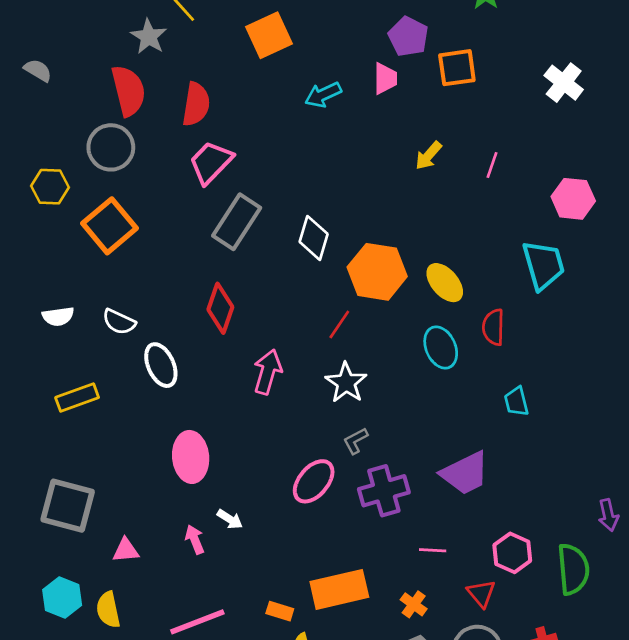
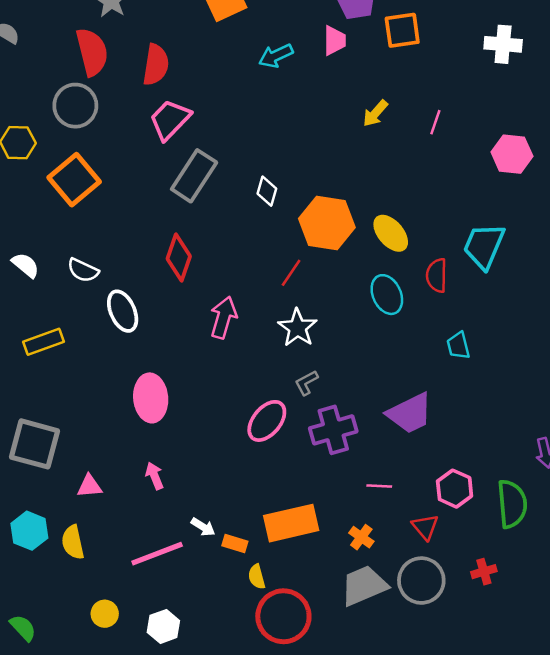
white cross: (564, 83) -> (503, 44), turned -33
white diamond: (314, 238) -> (267, 191), size x0.7
cyan trapezoid: (543, 265) -> (484, 246), moved, turned -141
white semicircle: (58, 316) -> (26, 265), turned -132
white arrow: (230, 519) -> (203, 527), moved

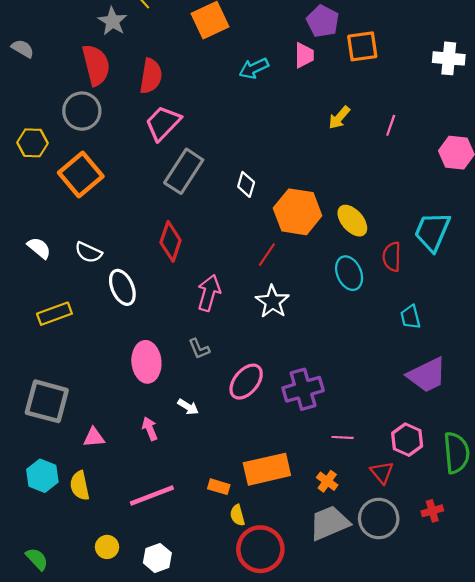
gray L-shape: (306, 383) -> (199, 349), moved, turned -85
purple trapezoid: (410, 413) -> (427, 375), moved
white arrow: (203, 527) -> (188, 407), moved

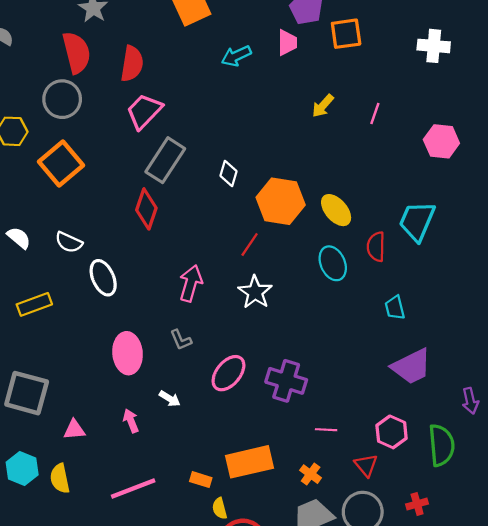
red diamond: (171, 241) -> (146, 209), moved
purple cross: (303, 389) -> (286, 381), turned 33

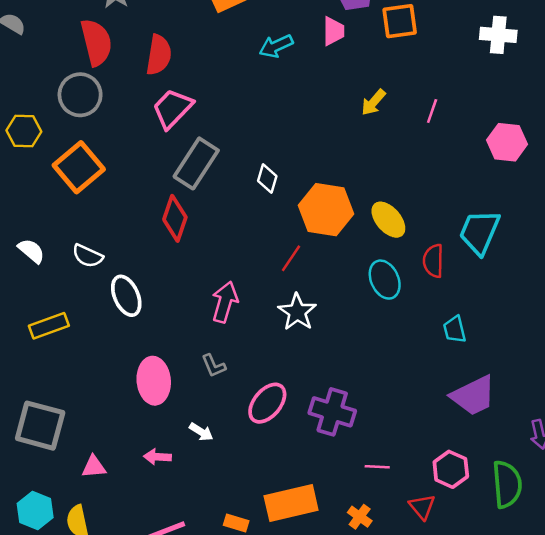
pink arrow: (131, 421) -> (157, 457), turned -65

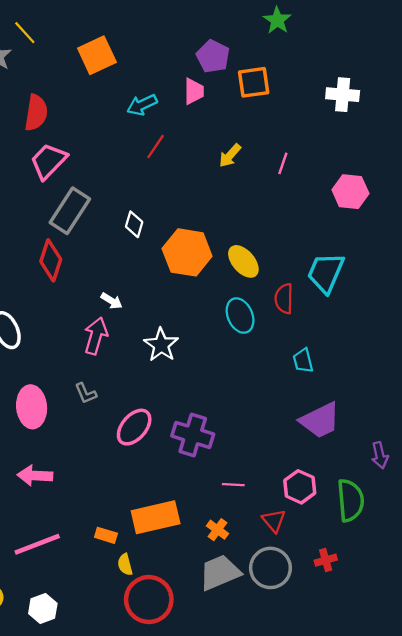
red line: (291, 258) -> (156, 146), moved
white arrow: (201, 432) -> (112, 301), moved
pink arrow: (157, 457) -> (35, 476), size x1.4

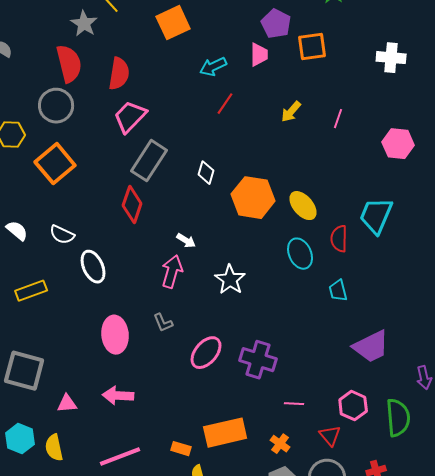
cyan trapezoid: (303, 361) -> (338, 291), moved

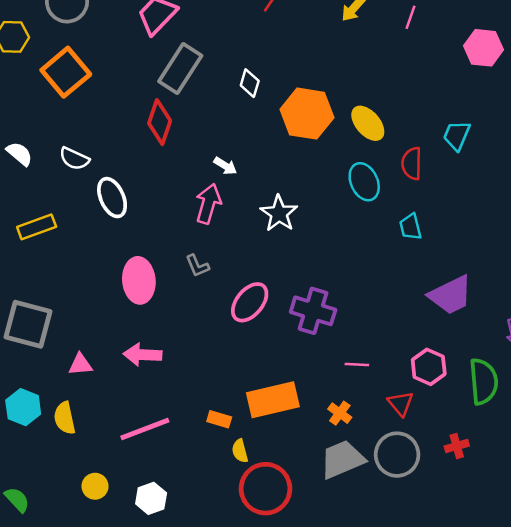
cyan trapezoid: (376, 216) -> (457, 135), size x0.7

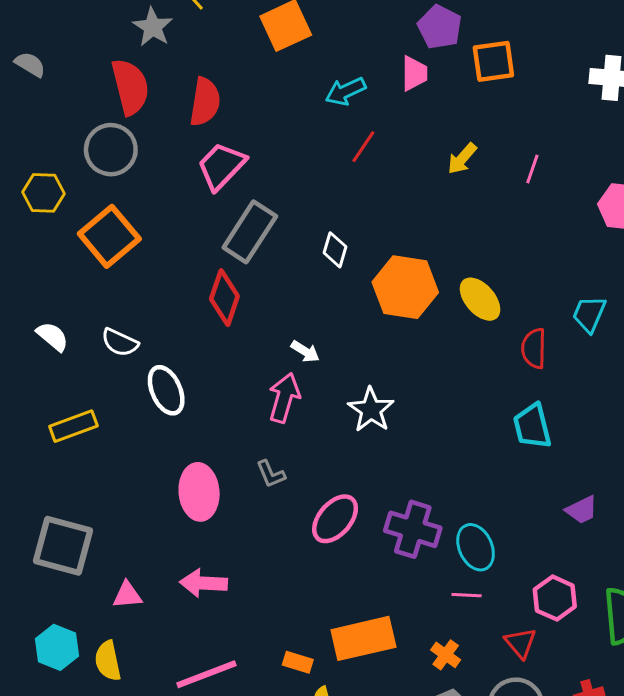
cyan ellipse: (364, 182) -> (476, 547), moved
cyan trapezoid: (410, 227) -> (532, 426), size x1.4
purple trapezoid: (451, 295) -> (582, 510), size x0.6

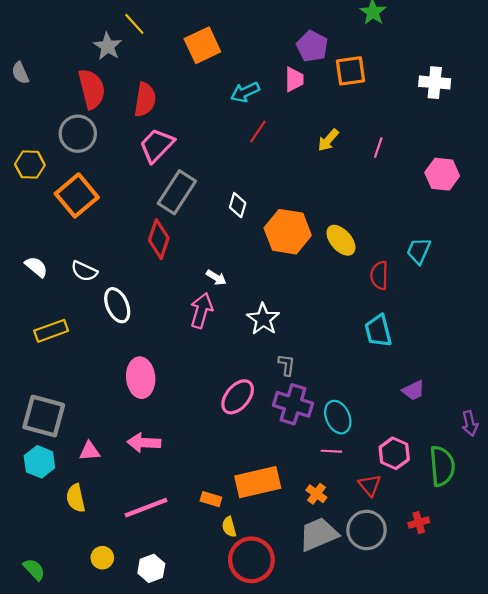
gray semicircle: (30, 64) -> (20, 73), turned -145
gray L-shape: (271, 474) -> (287, 365), moved, turned -150
cyan hexagon: (57, 647) -> (39, 462), moved

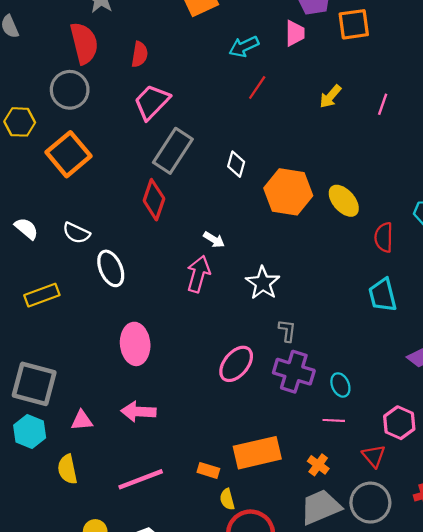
red semicircle: (145, 100) -> (140, 54), size x0.7
cyan ellipse: (338, 417) -> (340, 385), size x0.7

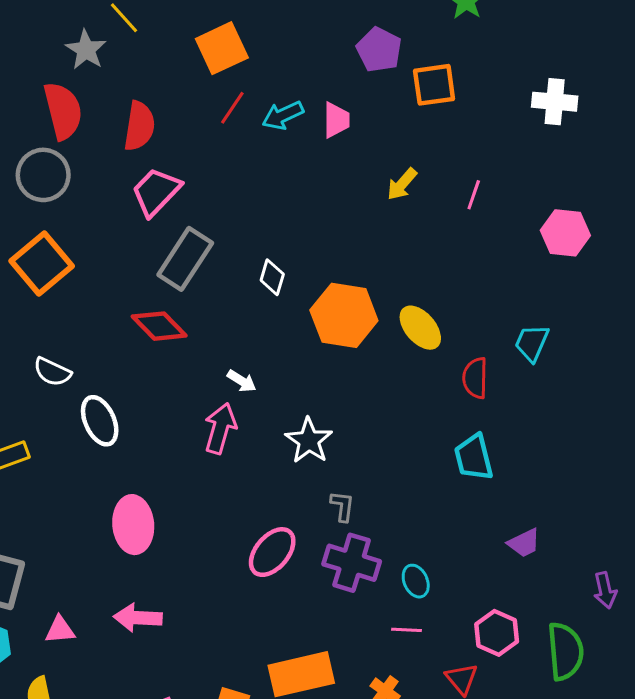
pink trapezoid: (295, 33) -> (336, 120), moved
red semicircle: (140, 54) -> (139, 126), size x1.4
red line: (257, 88) -> (232, 108), moved
red diamond: (154, 200) -> (159, 326), turned -63

